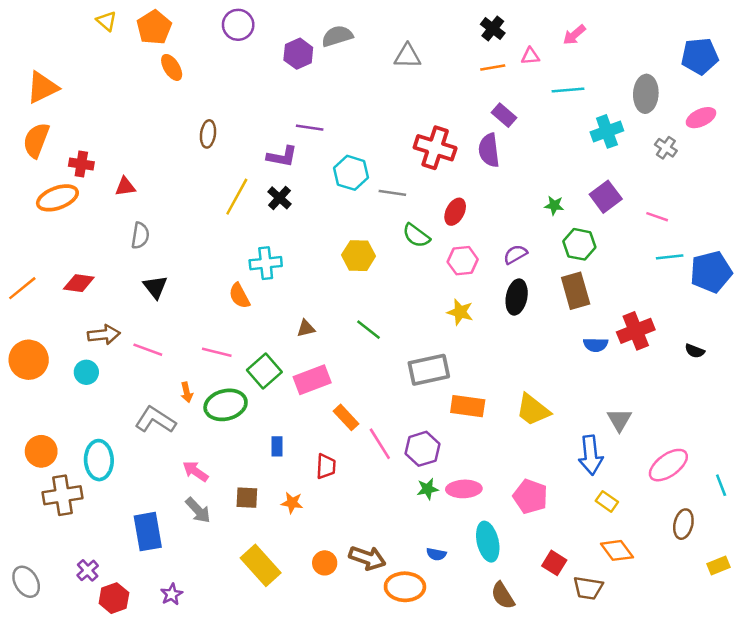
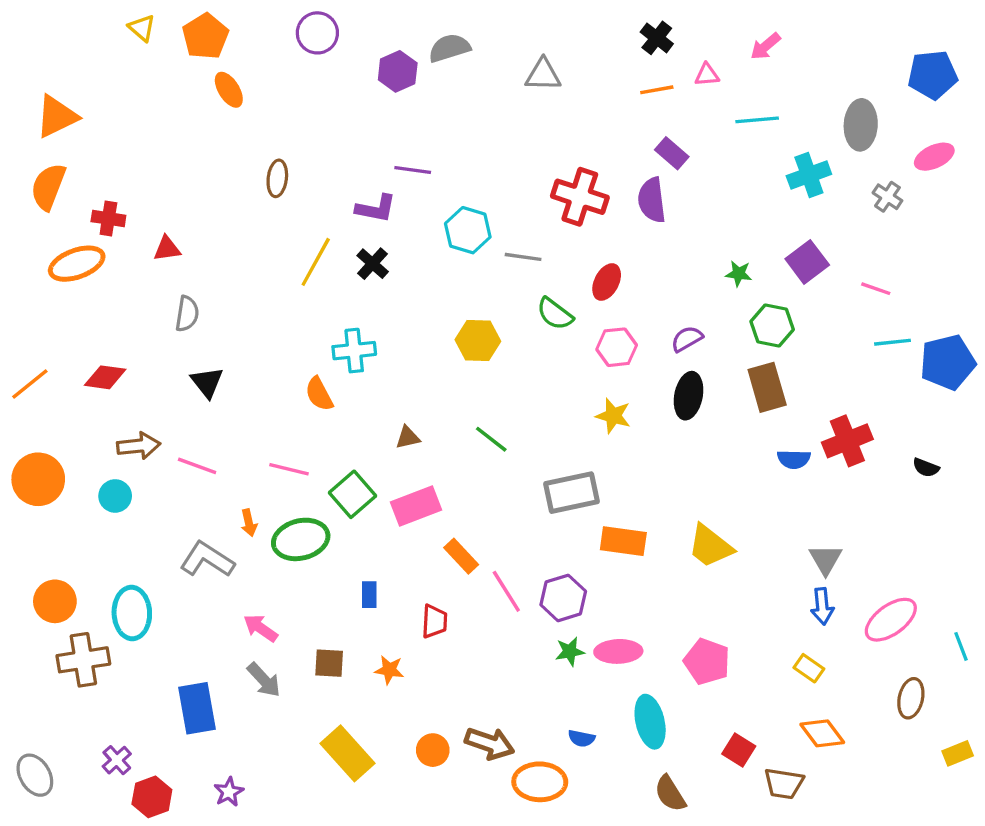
blue arrow: (591, 455) -> (822, 606), moved, size x0.7

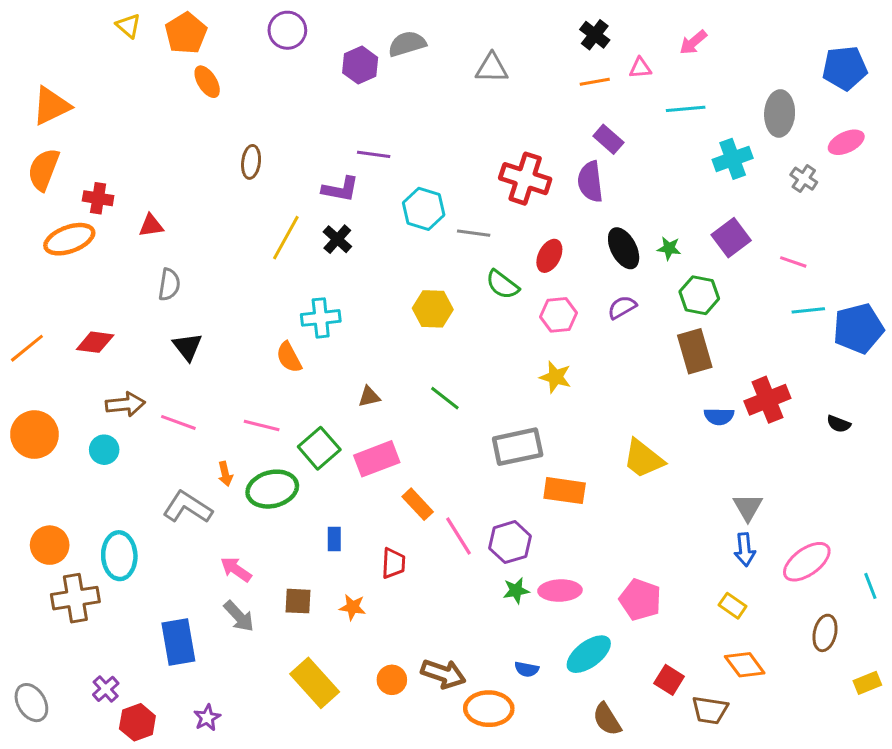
black ellipse: (689, 396) -> (624, 248), moved, turned -39
yellow trapezoid: (710, 546) -> (643, 459), moved
cyan ellipse: (650, 722) -> (589, 654), turned 66

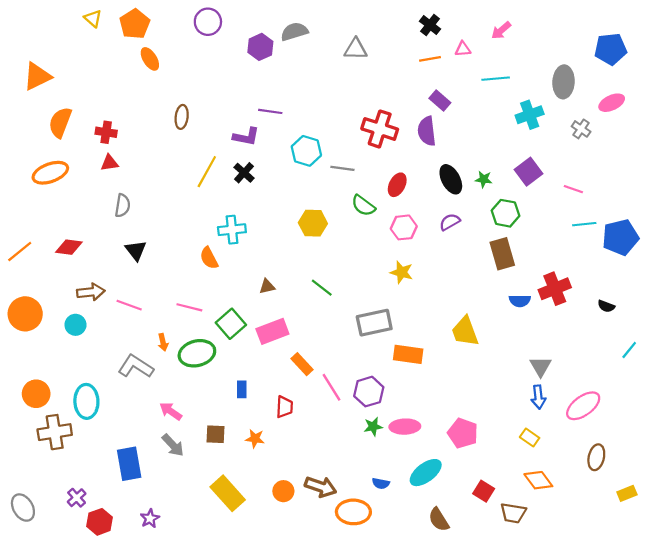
orange semicircle: (44, 170) -> (60, 122), moved
red cross: (98, 198) -> (106, 132), moved
yellow trapezoid: (643, 459) -> (465, 331), turned 32
cyan line: (870, 586) -> (629, 350), moved, turned 60

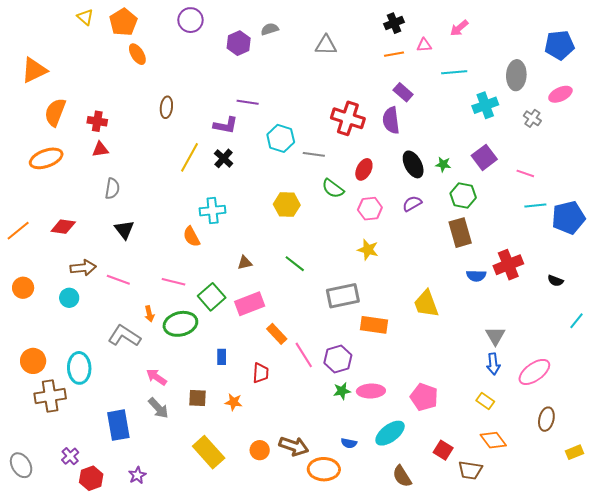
black cross: (430, 25) -> (394, 23), turned 30
gray semicircle: (294, 32) -> (270, 29), size x0.7
orange circle: (25, 314) -> (23, 288), size x0.7

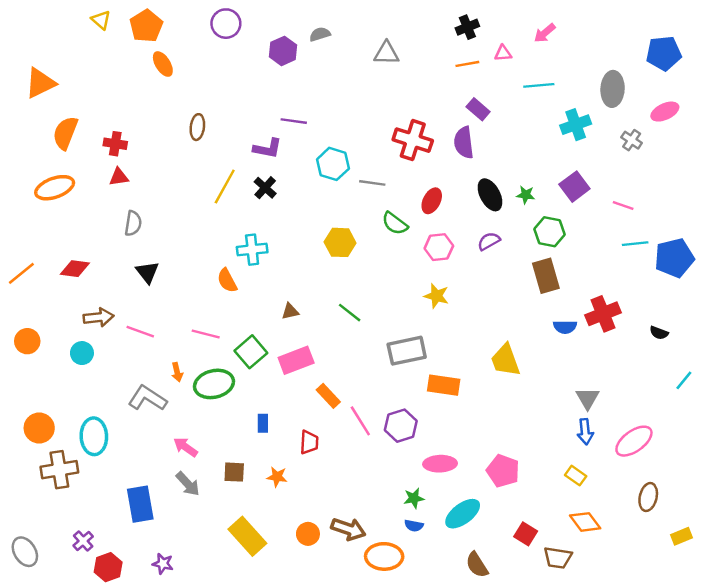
green star: (342, 391) -> (414, 498), moved
purple star: (137, 475) -> (163, 564), turned -30

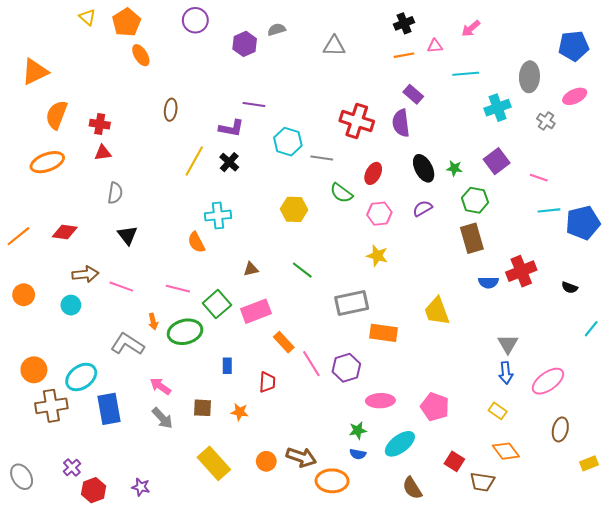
cyan ellipse: (94, 436) -> (81, 377), turned 56
blue rectangle: (140, 504) -> (109, 409), moved

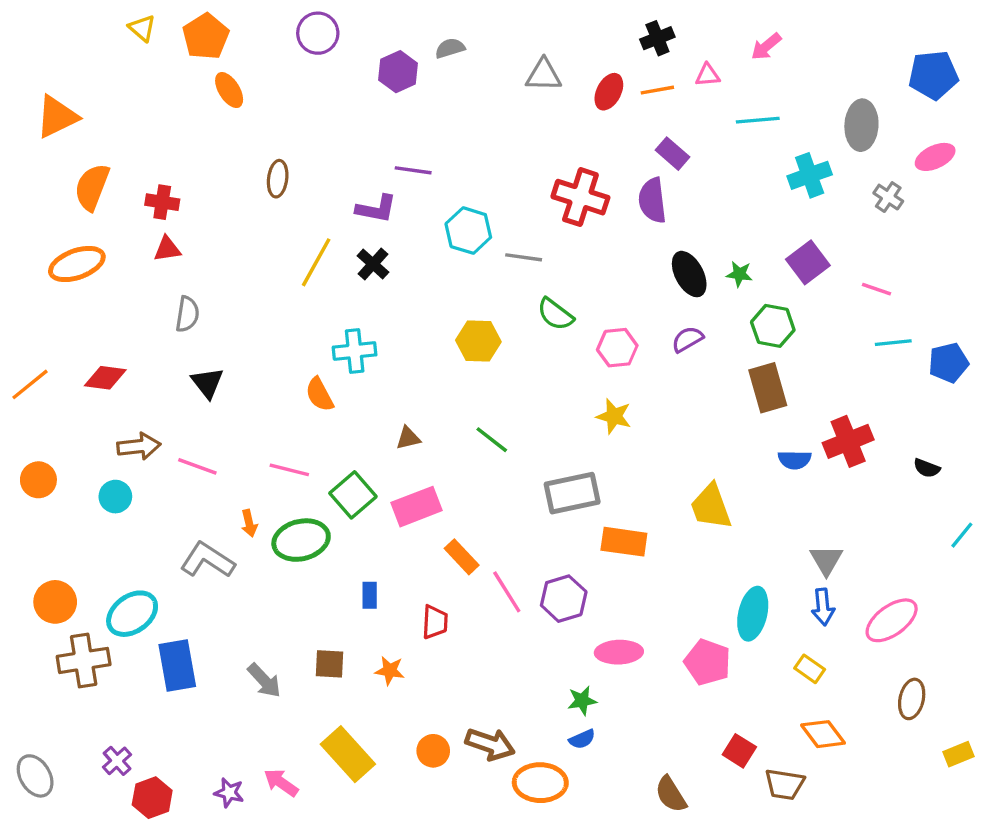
red ellipse: (373, 173) -> (609, 92), moved
blue pentagon: (583, 223) -> (948, 363), size x0.7
pink arrow: (160, 386) -> (281, 783), moved
cyan ellipse: (400, 444) -> (753, 614), moved, turned -40
blue semicircle: (358, 454) -> (582, 739), turned -35

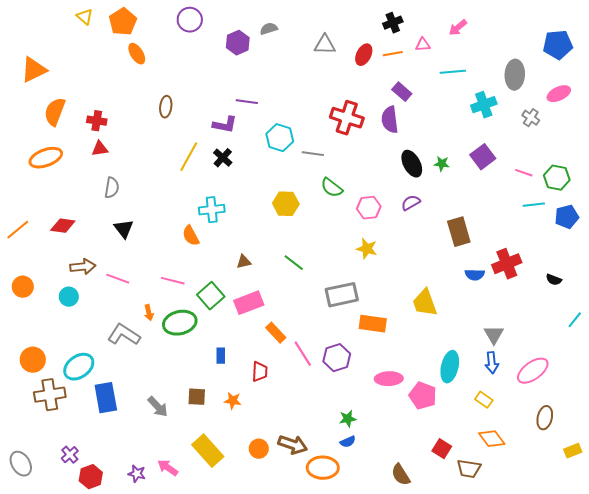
green hexagon: (773, 326) -> (557, 178), moved
pink ellipse: (619, 652) -> (389, 379), moved

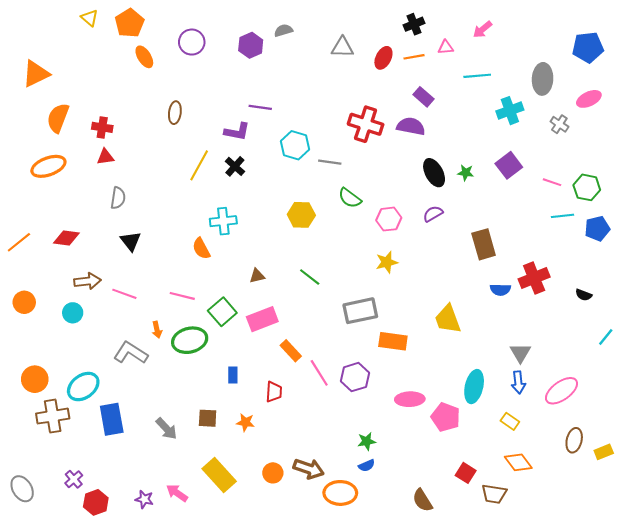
purple circle: (190, 20) -> (192, 42), moved
purple semicircle: (390, 120) -> (411, 126), turned 108
yellow star: (367, 249) -> (387, 262), turned -30
yellow rectangle: (573, 451) -> (604, 452), moved

